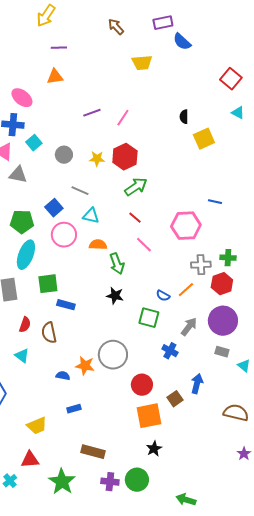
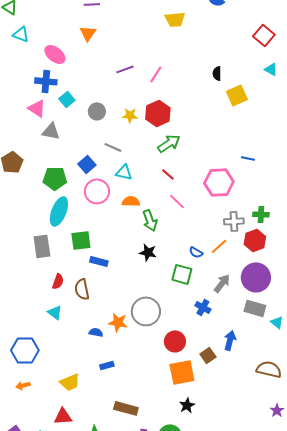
orange triangle: (55, 77) -> (88, 33), turned -48
gray rectangle: (222, 352) -> (255, 308), size x1.5

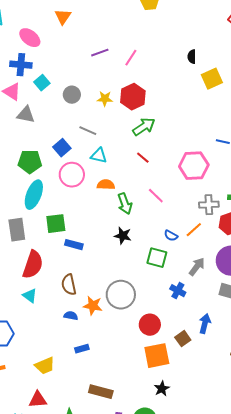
pink line: (177, 201) -> (156, 196), moved
red semicircle: (58, 281) -> (33, 265), size x1.8
brown semicircle: (82, 289) -> (69, 285), moved

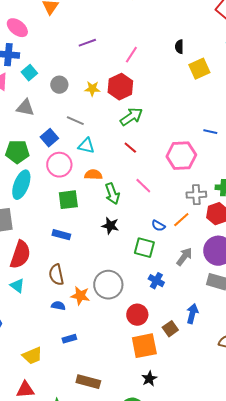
pink line: (131, 58) -> (131, 55), moved
gray triangle: (26, 115) -> (25, 108), moved
green square: (56, 224) -> (68, 200), moved
blue cross: (178, 291) -> (156, 281), moved

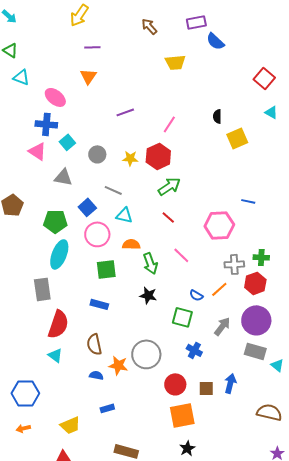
brown square: (170, 329) -> (206, 388), moved, turned 35

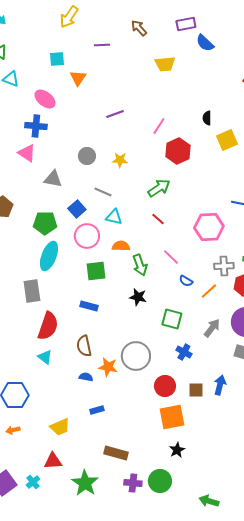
purple line: (92, 47) -> (102, 45), moved
cyan square: (67, 142) -> (57, 59), moved, turned 35
red hexagon: (158, 156) -> (178, 151), moved
blue semicircle: (196, 295) -> (186, 281), moved

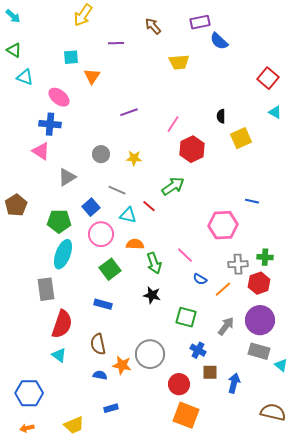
gray triangle: (53, 179) -> (67, 177), turned -42
red line: (158, 219) -> (149, 206), moved
green square: (96, 271) -> (110, 269), turned -30
brown square: (196, 390) -> (210, 372), moved
orange square: (172, 417) -> (186, 415), turned 32

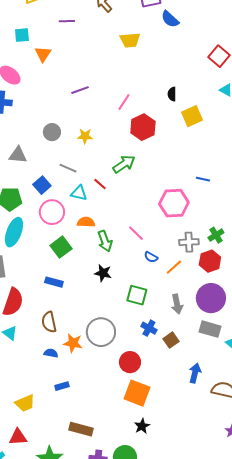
gray triangle: (67, 177) -> (18, 155), turned 36
green cross: (265, 257) -> (216, 235), turned -35
gray arrow: (226, 326) -> (177, 304), turned 132
brown square: (210, 372) -> (171, 340), moved, turned -35
blue arrow: (234, 383) -> (195, 373), moved

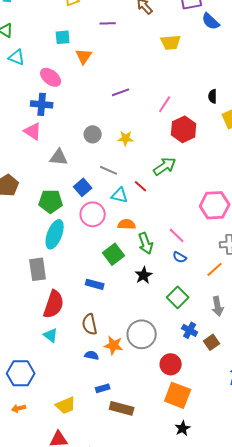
green square: (61, 247) -> (114, 254), moved
blue semicircle: (151, 257) -> (180, 257), moved
black star: (103, 273) -> (144, 275), turned 30
green square: (137, 295) -> (178, 297), turned 30
brown rectangle: (81, 429) -> (122, 408), moved

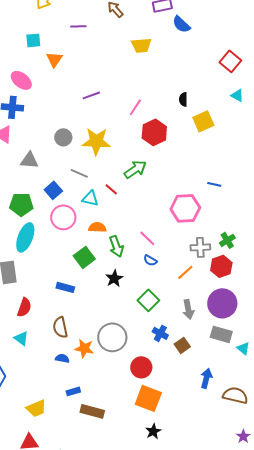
yellow star: (126, 138) -> (96, 141), size x1.8
red semicircle: (54, 304) -> (24, 307), size x0.7

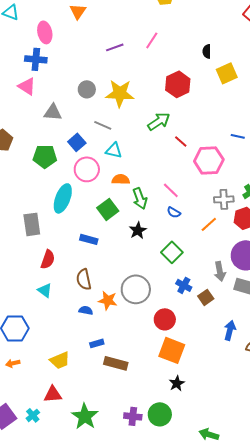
pink ellipse: (21, 80) -> (45, 32), turned 40
pink line: (135, 107) -> (152, 40), moved
red line: (111, 189) -> (181, 141), moved
cyan ellipse: (25, 237) -> (63, 198), moved
gray arrow: (188, 309) -> (220, 271), moved

